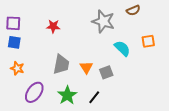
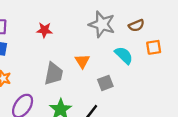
brown semicircle: (133, 10) -> (136, 25), moved
orange triangle: (86, 67) -> (82, 61), moved

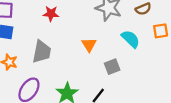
gray trapezoid: (54, 74) -> (42, 52), moved

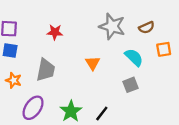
gray square: (112, 67) -> (130, 85), moved

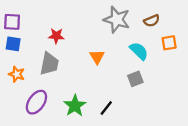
red star: (55, 32) -> (56, 36), moved

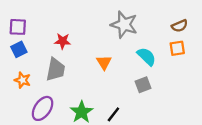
brown semicircle: (152, 21) -> (180, 26), moved
blue square: (13, 44) -> (19, 49), turned -35

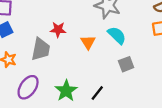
red star: (63, 41) -> (58, 30), moved
cyan semicircle: (147, 56) -> (117, 35), moved

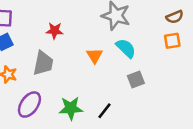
red star: (58, 30) -> (55, 31), moved
green star: (66, 91) -> (71, 108), turned 30

